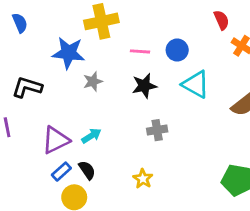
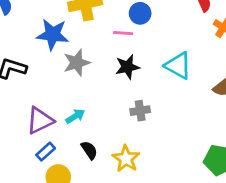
blue circle: (177, 50) -> (140, 13), moved
gray star: (93, 81) -> (77, 63), size x1.4
black semicircle: (87, 170) -> (89, 150), moved
yellow star: (143, 179) -> (126, 159), size x1.4

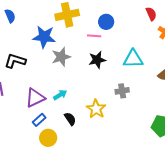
cyan triangle: (178, 66) -> (133, 59), turned -30
gray cross: (140, 111) -> (122, 91), moved
yellow star: (126, 159) -> (96, 109), moved

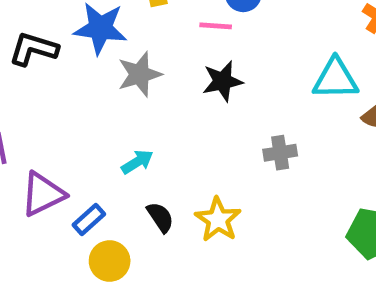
cyan triangle: (133, 59) -> (335, 79), moved
black L-shape: (15, 61) -> (34, 49), moved
purple triangle: (35, 98) -> (43, 194), moved
yellow star: (96, 109) -> (218, 220), moved

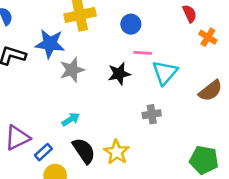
pink line: (216, 26) -> (143, 53), moved
cyan triangle: (335, 79) -> (165, 72), moved, turned -48
black semicircle: (160, 217) -> (84, 151), size x1.5

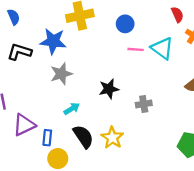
gray star: (72, 70) -> (61, 74), moved
cyan triangle: (165, 72) -> (162, 48), moved, turned -35
black star: (119, 74) -> (109, 89), moved
blue rectangle: (43, 152) -> (47, 138), turned -42

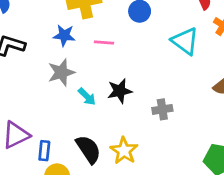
blue star: (53, 41) -> (64, 35), moved, size x0.7
pink line: (136, 49) -> (104, 43), moved
cyan arrow: (72, 109) -> (87, 97), moved, turned 77

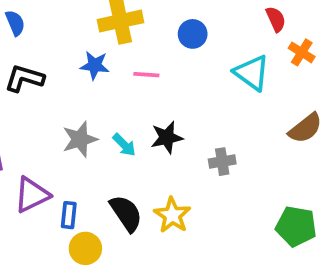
gray star: (61, 72) -> (80, 139), moved

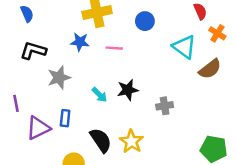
brown semicircle: (305, 128) -> (210, 69), moved
gray star: (80, 139) -> (59, 78), moved
blue rectangle: (69, 215) -> (65, 118), moved

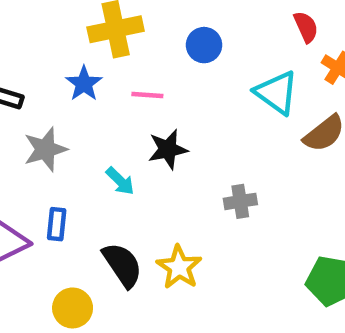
blue star: (80, 42) -> (84, 84), turned 30
black star: (128, 90) -> (168, 149), moved

